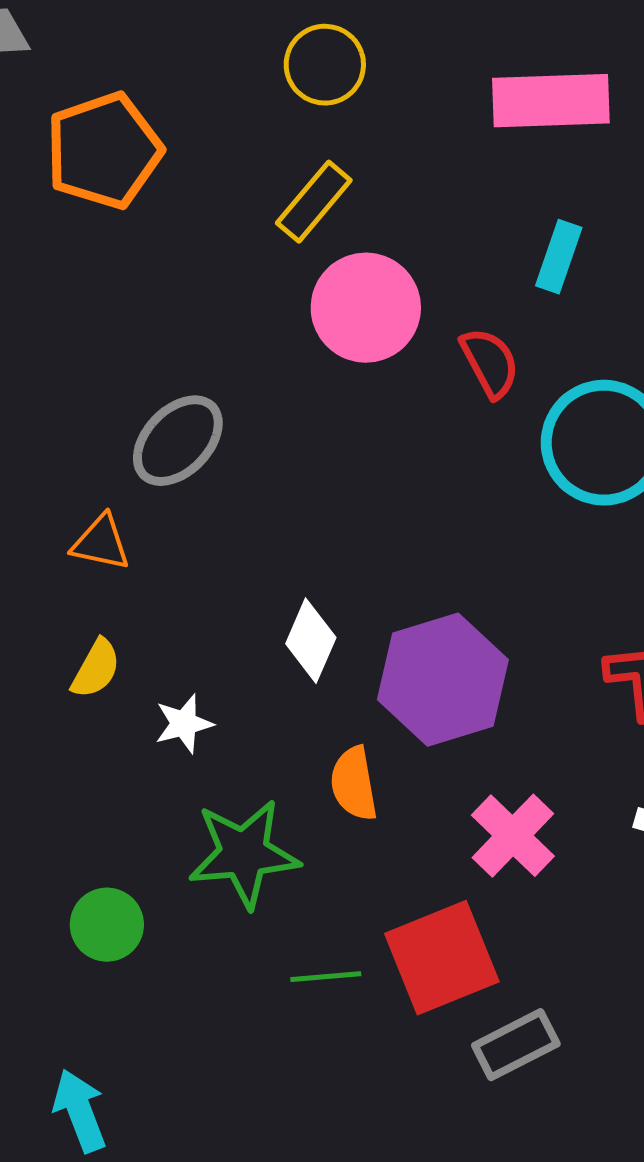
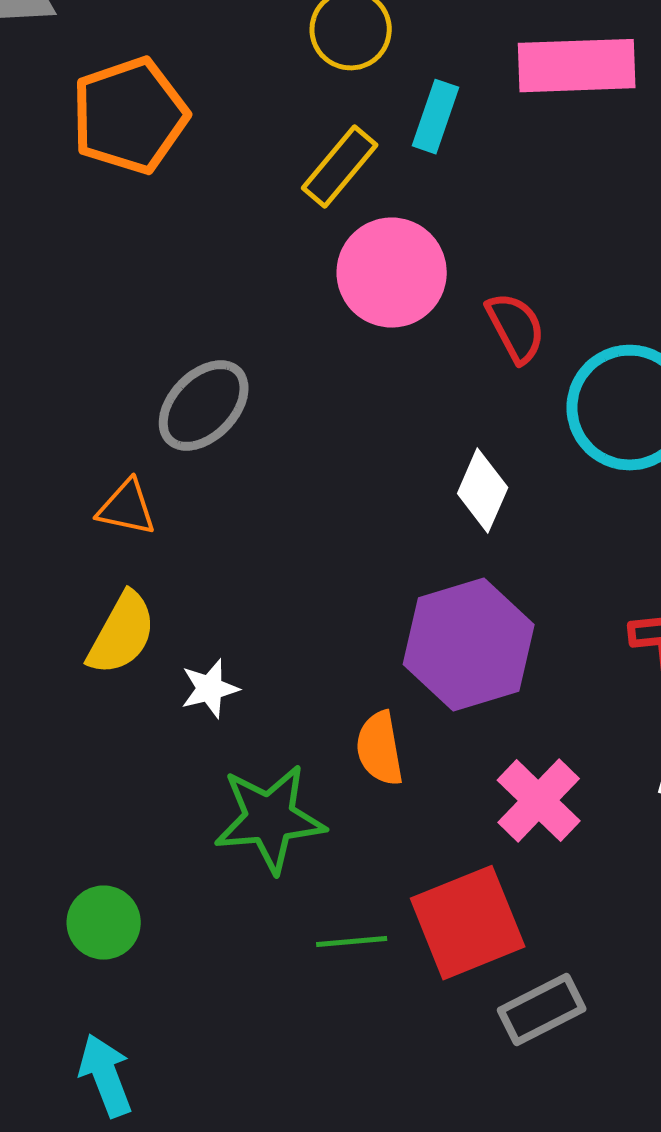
cyan rectangle: (559, 257) -> (436, 117), moved
white diamond: (311, 641) -> (483, 491), moved
yellow semicircle: (96, 669) -> (122, 634), size x1.4
green circle: (107, 925) -> (104, 923), moved

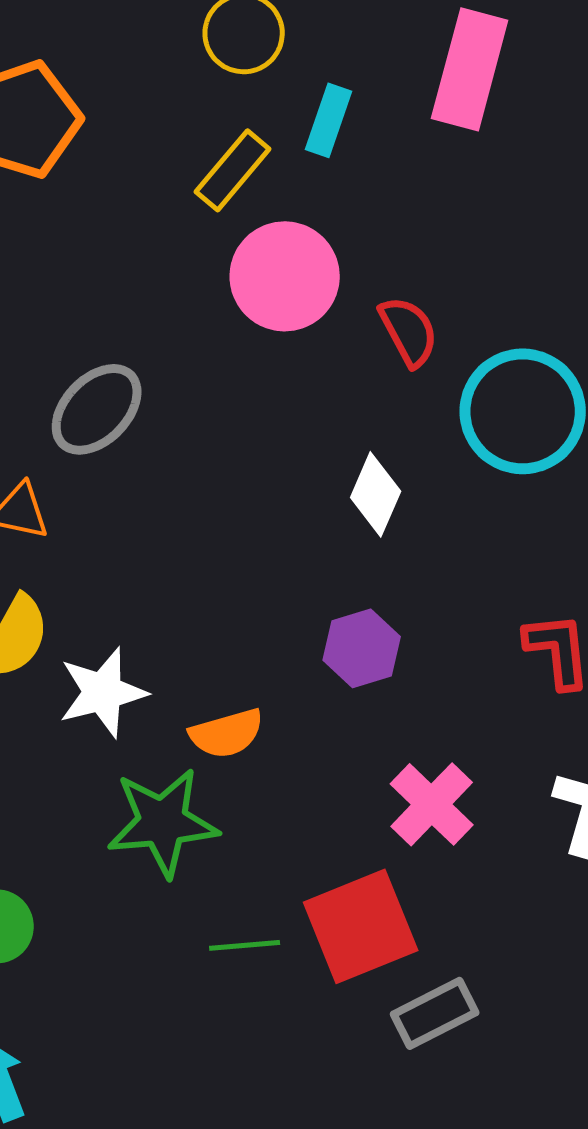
pink rectangle: (577, 66) -> (470, 69), turned -73
purple hexagon: (469, 645) -> (362, 648), size x0.6
white star: (210, 689) -> (103, 692), size x1.5
orange semicircle: (380, 749) -> (227, 733), moved, turned -96

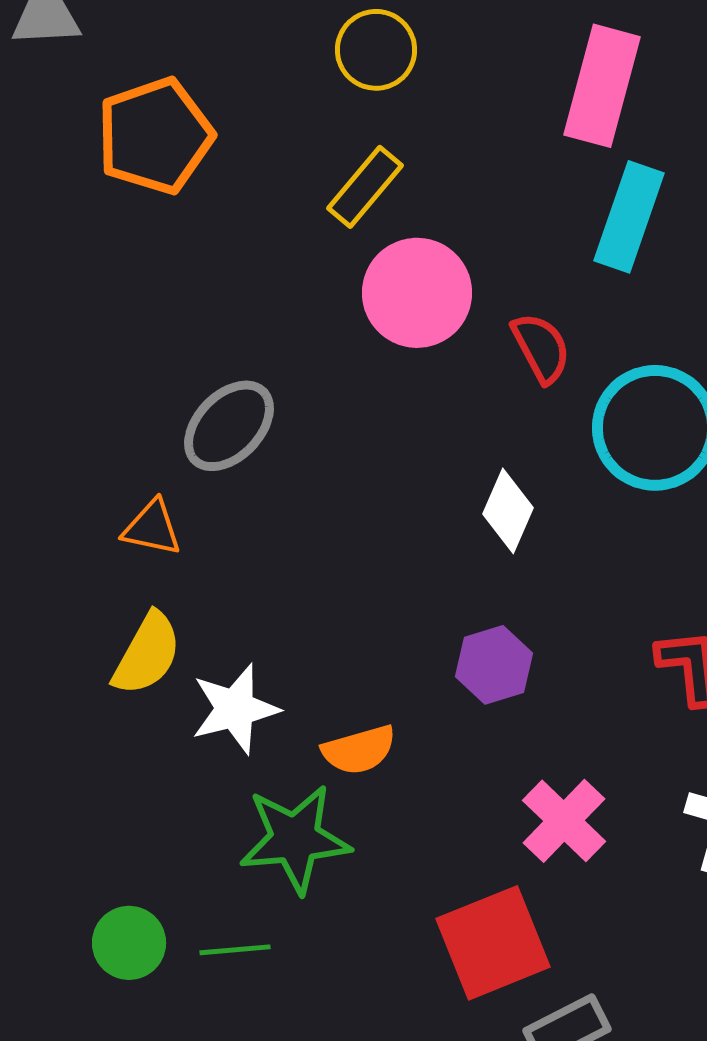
cyan rectangle: (329, 120) -> (629, 217), moved, size x1.5
green line: (245, 945) -> (235, 950), moved

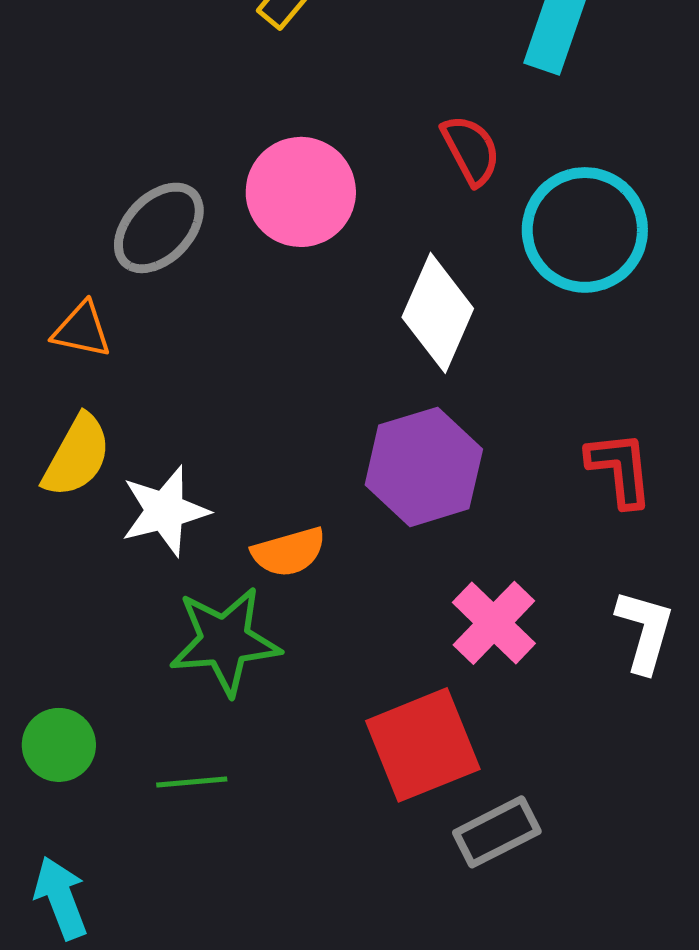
pink circle: (417, 293) -> (301, 192), moved
white diamond: (508, 511) -> (438, 313), size x1.4
purple hexagon: (494, 665) -> (424, 467), size x1.5
green line: (235, 950) -> (192, 782), moved

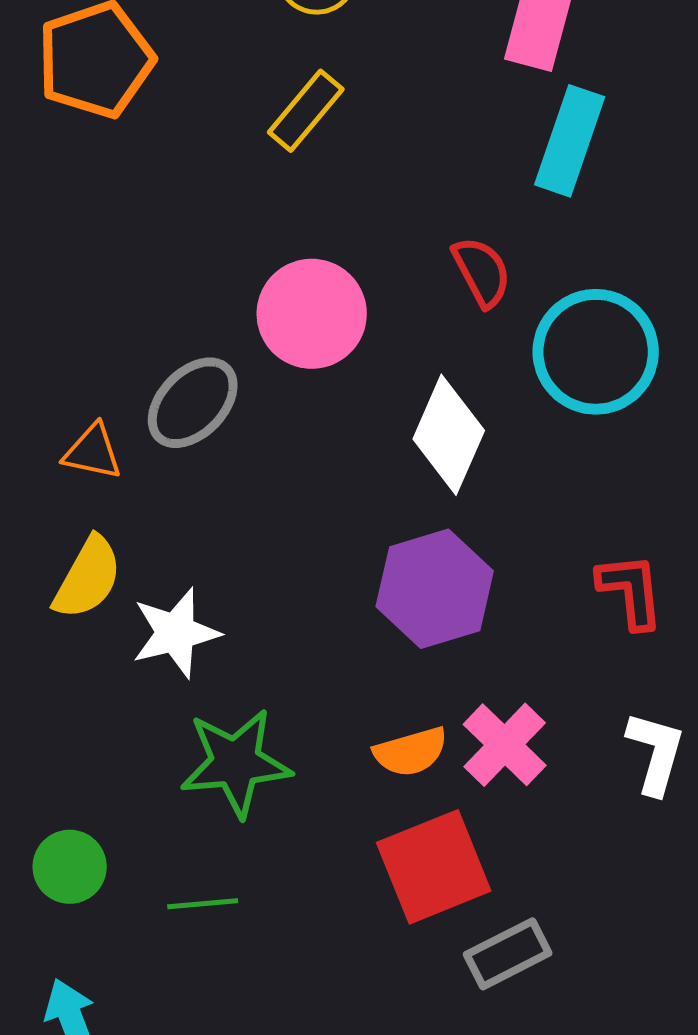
gray ellipse: (159, 228) -> (193, 403), moved
orange semicircle: (289, 552) -> (411, 752), moved

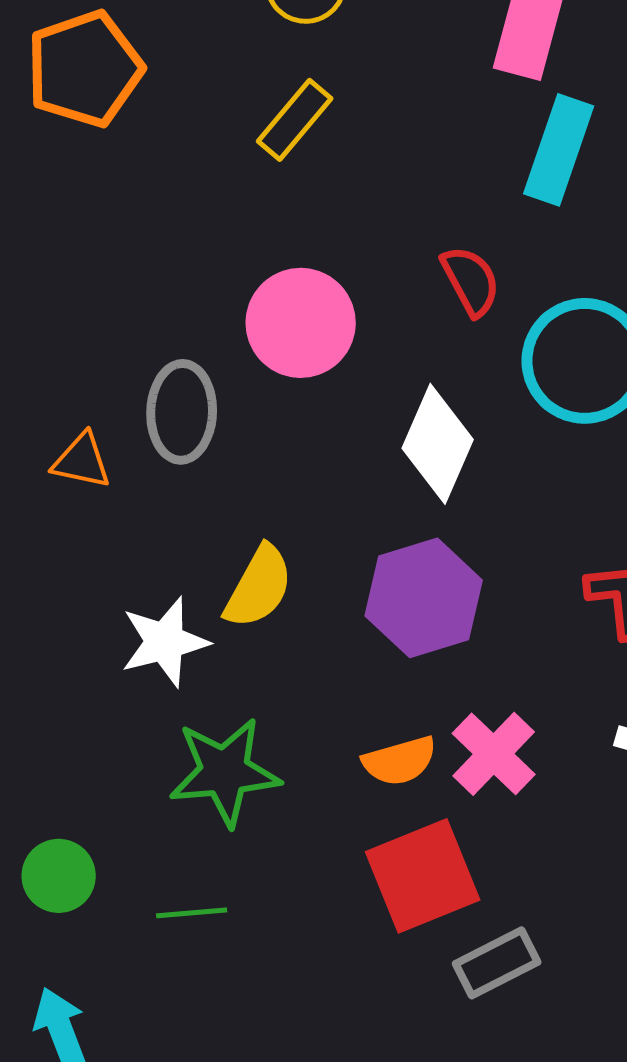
gray ellipse: (193, 403) -> (182, 412), turned -42
yellow semicircle: (88, 578) -> (259, 587), moved

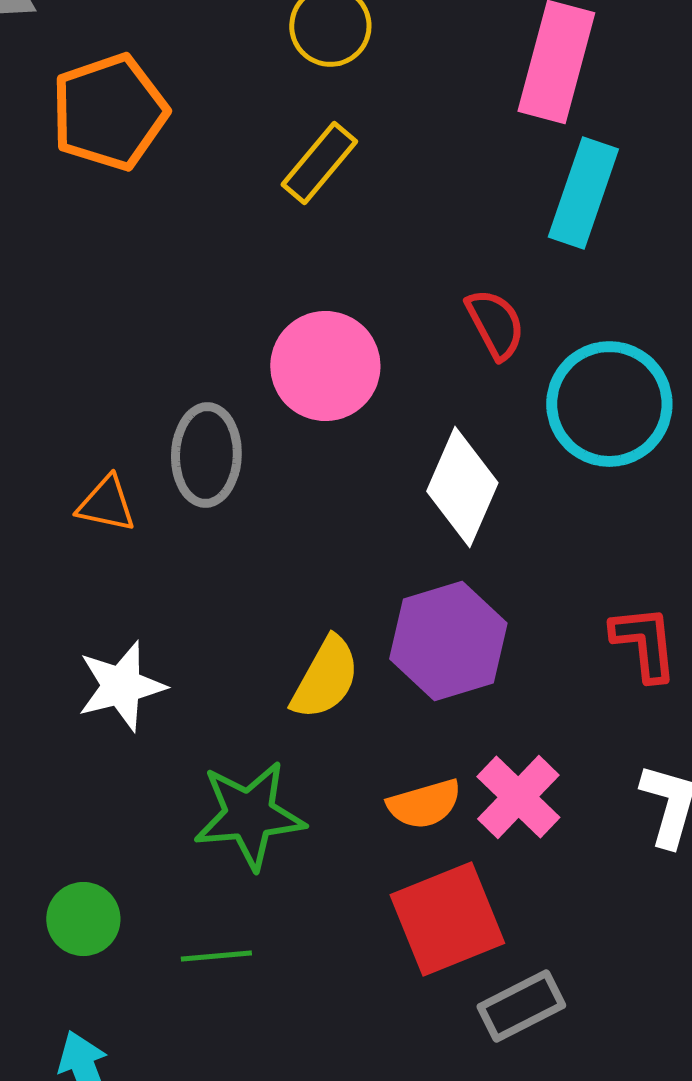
yellow semicircle: (259, 587) -> (325, 678), moved
white star: (165, 642) -> (121, 686), moved

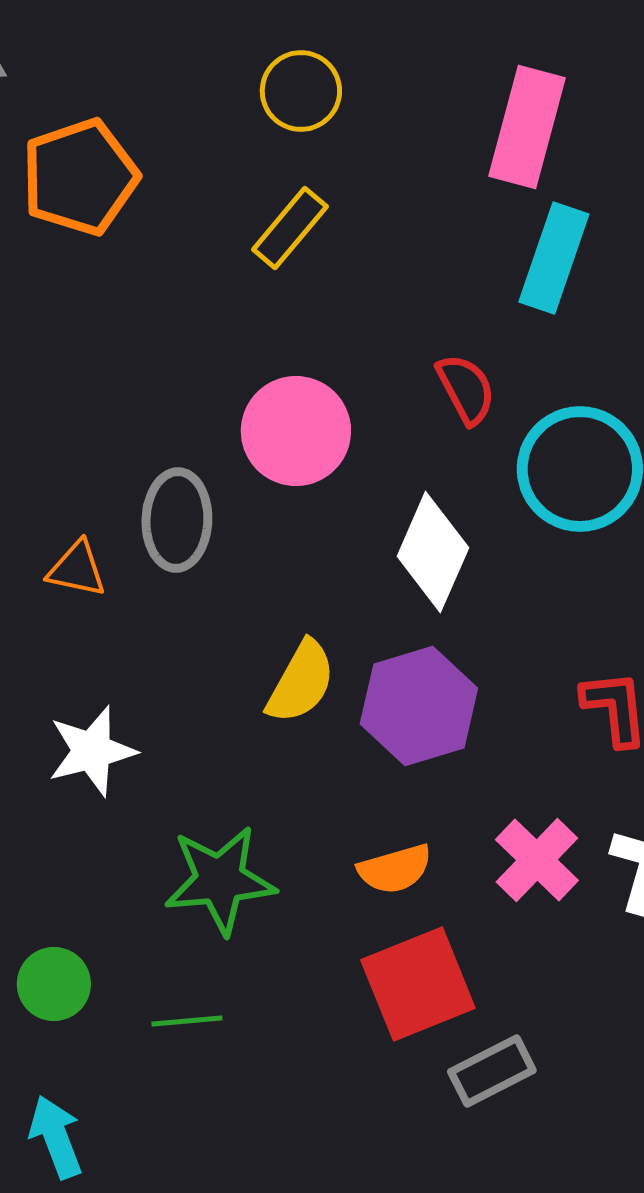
yellow semicircle: (325, 678) -> (301, 682), moved
pink cross: (518, 797) -> (537, 860), moved

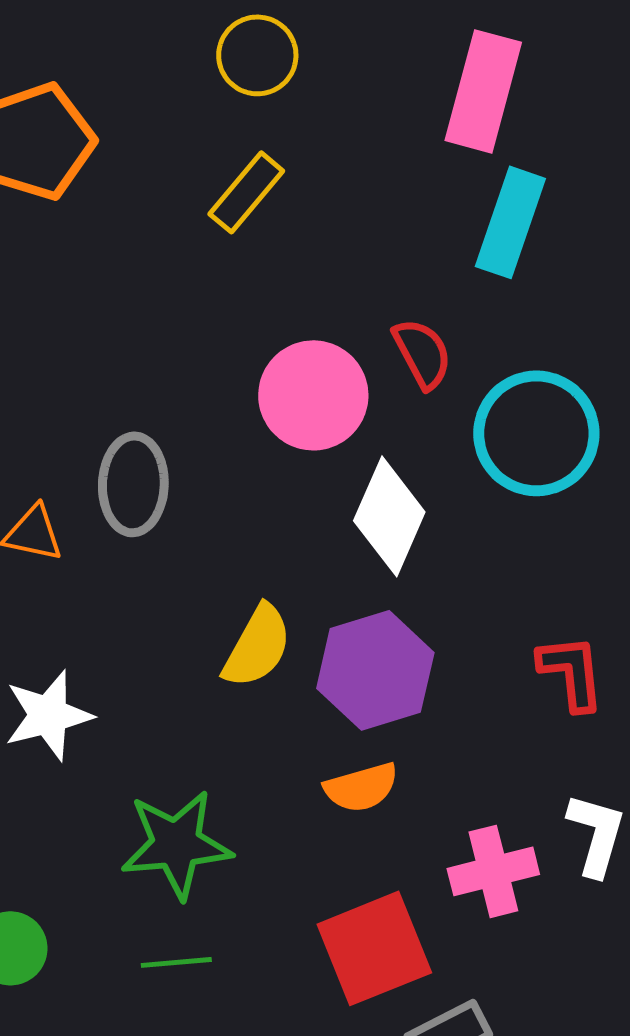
pink circle: (296, 431) -> (313, 395), moved
pink cross: (537, 860) -> (493, 871), moved, turned 32
orange semicircle: (395, 869) -> (361, 787), moved
green line: (187, 1021) -> (176, 962), moved

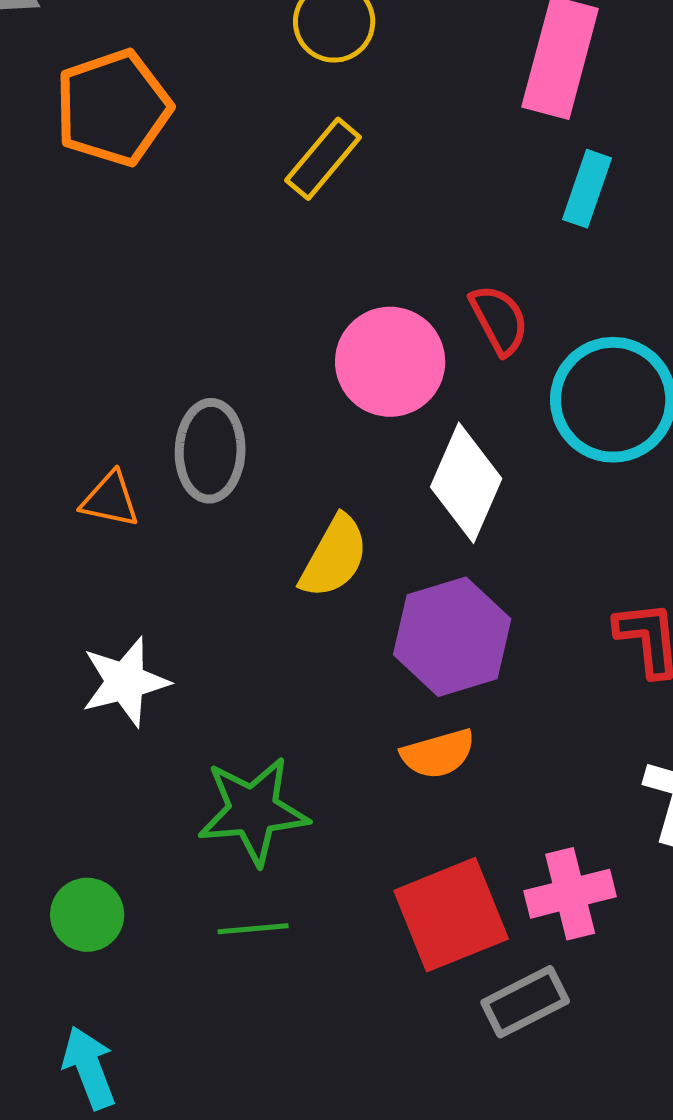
cyan rectangle: (510, 222) -> (587, 189), size x0.7
yellow semicircle: (257, 646) -> (334, 557), moved
pink cross: (493, 871) -> (570, 894), moved

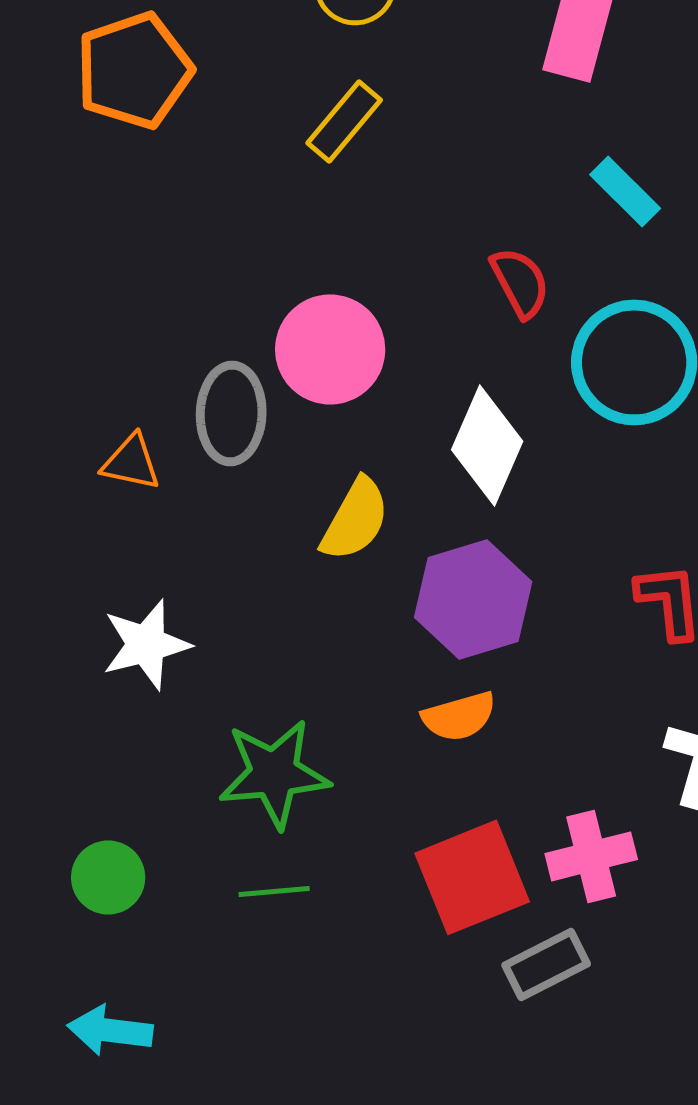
cyan rectangle: (587, 189) -> (625, 191), moved, turned -64
pink circle: (390, 362) -> (330, 349), moved
cyan arrow: (89, 1068) -> (110, 1030), turned -62

